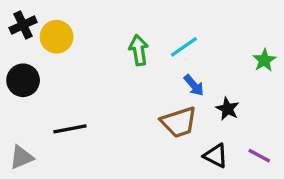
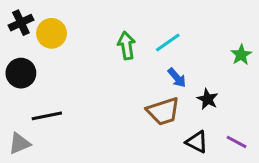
black line: (70, 129) -> (47, 116), moved

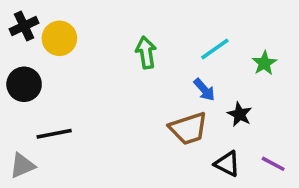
cyan line: (168, 43) -> (215, 49), moved
green star: (241, 55) -> (264, 63), moved

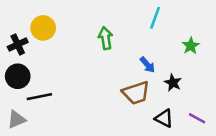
black cross: (24, 26) -> (18, 44), moved
cyan line: (215, 49) -> (155, 18), moved, turned -35
black circle: (24, 84) -> (18, 76), moved

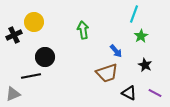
cyan line: (155, 18) -> (134, 14), moved
green star: (191, 46) -> (141, 36), moved
black circle: (18, 76) -> (45, 57), moved
black star: (173, 83) -> (145, 65), moved

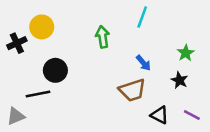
cyan line: (134, 14) -> (142, 17), moved
green star: (141, 36) -> (186, 53), moved

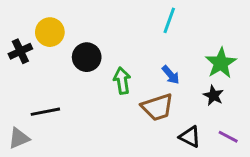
green arrow: (103, 37) -> (122, 81), moved
green star: (186, 53) -> (221, 63), size x1.5
black circle: (55, 70) -> (87, 57), moved

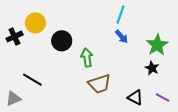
blue arrow: (171, 75) -> (122, 37), moved
brown trapezoid: (157, 107) -> (100, 84), moved
black line: (45, 112) -> (32, 80), turned 42

